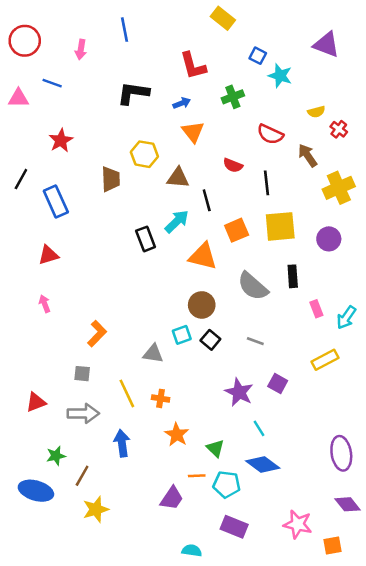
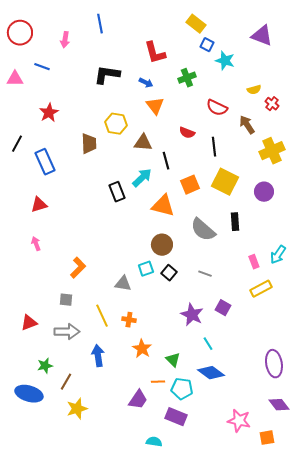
yellow rectangle: (223, 18) -> (196, 24), moved
blue arrow: (182, 103) -> (146, 83), turned 48
yellow square: (280, 226) -> (225, 182), turned 32
pink rectangle: (316, 309) -> (254, 262), moved
purple rectangle: (234, 527) -> (176, 417), moved

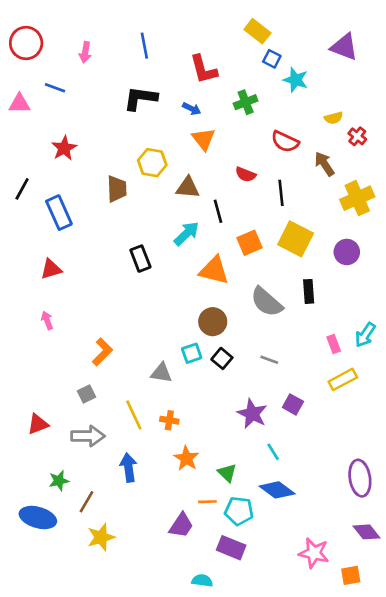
blue line: (100, 24) -> (144, 46), moved
black rectangle: (117, 192) -> (140, 259), moved
gray square: (66, 300) -> (87, 394), turned -32

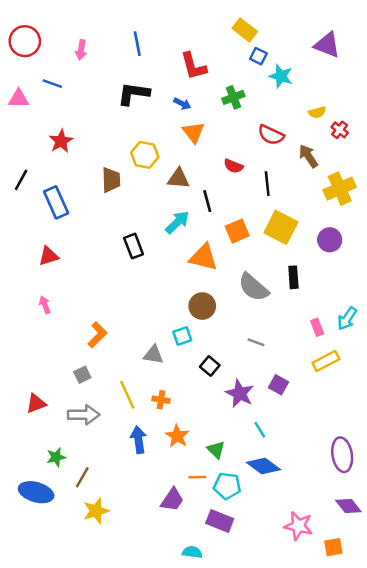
black square: (222, 358) -> (210, 366), moved
blue arrow: (129, 468) -> (139, 440), moved

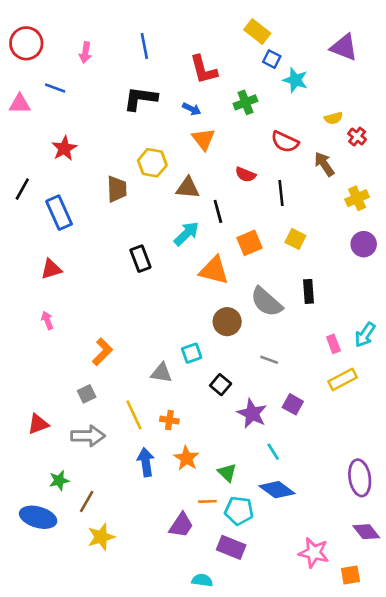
yellow cross: (340, 189) -> (357, 198), size x0.7
yellow square: (281, 227) -> (295, 239), size x0.6
purple circle: (330, 240) -> (364, 244), moved
brown circle: (202, 306) -> (227, 322), moved

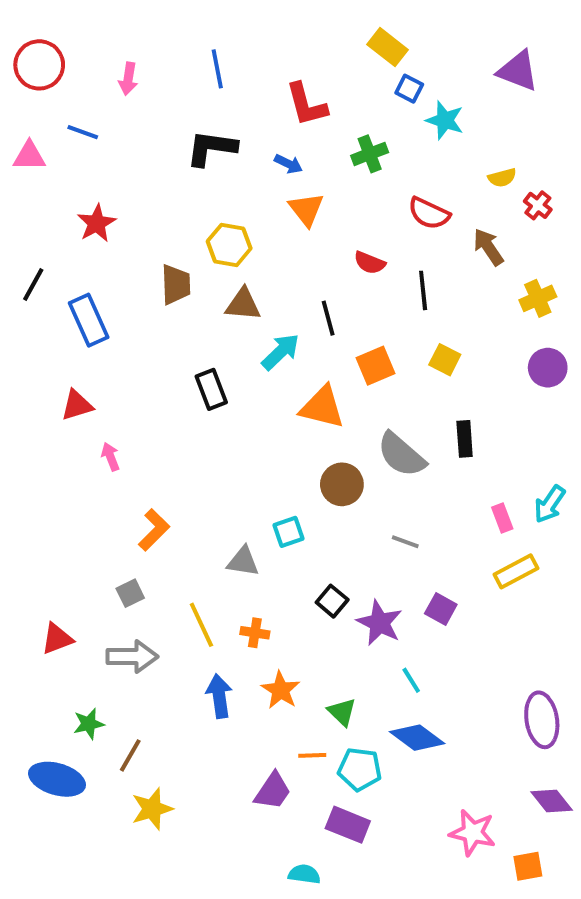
brown triangle: (188, 188) -> (243, 304), moved
pink arrow: (47, 320) -> (110, 457), moved
black square: (221, 385) -> (332, 601), moved

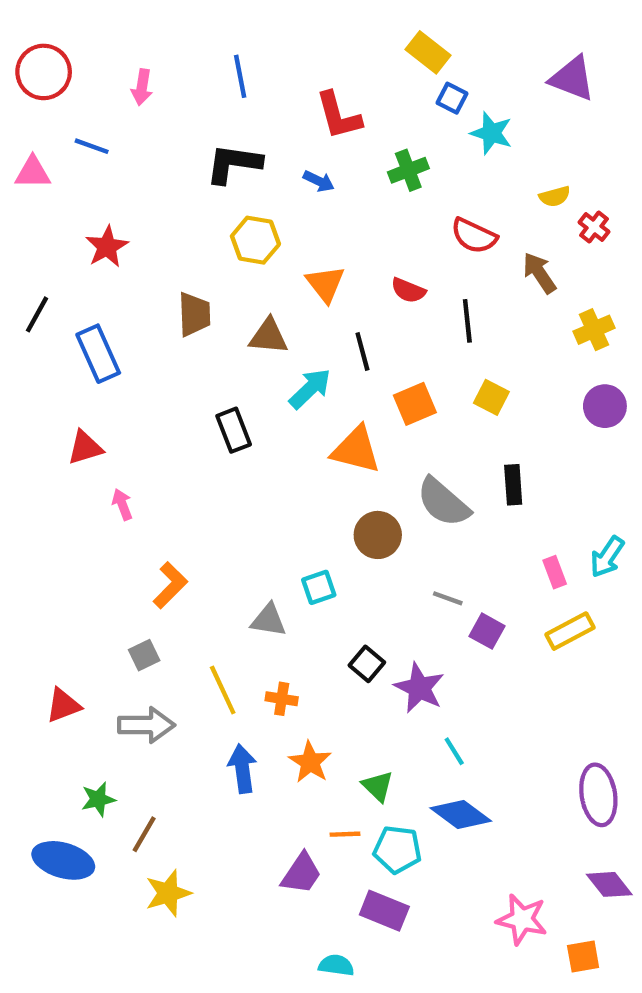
orange triangle: (306, 209) -> (325, 284), moved
yellow hexagon: (229, 245) -> (255, 240), moved
purple square: (441, 609) -> (487, 631), moved

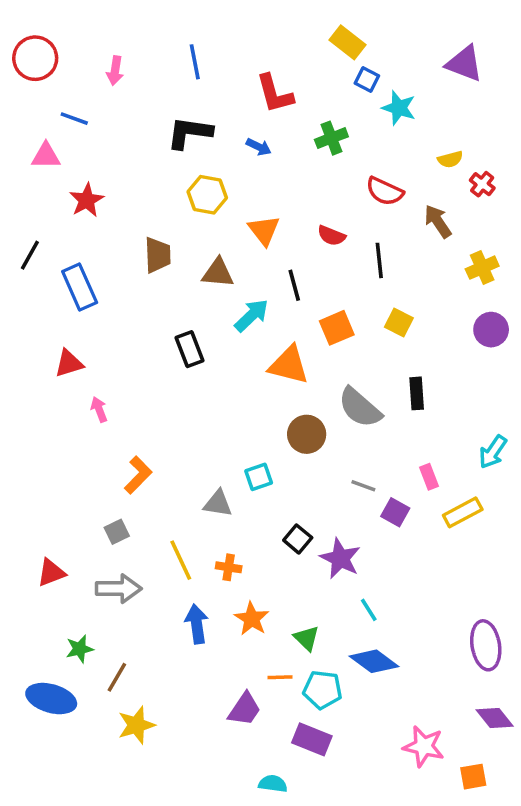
pink triangle: (33, 172) -> (46, 156), moved
pink rectangle: (555, 572) -> (429, 477), moved

